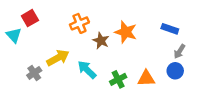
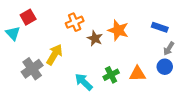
yellow arrow: (58, 58) -> (54, 55), turned -30
cyan arrow: (87, 70) -> (84, 82), moved
gray cross: (34, 73) -> (32, 69), size x1.5

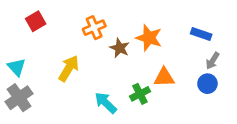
cyan triangle: (13, 33) -> (16, 67), moved
gray cross: (32, 69) -> (19, 98), moved
orange triangle: (137, 74) -> (164, 77), moved

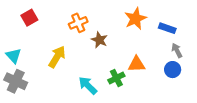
orange star: (149, 38) -> (135, 19), moved, turned 30
gray arrow: (213, 61) -> (177, 50), turned 120
gray cross: (19, 98) -> (16, 81), turned -30

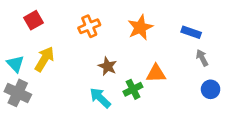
orange star: (135, 19) -> (140, 27), moved
brown star: (99, 40) -> (107, 66), moved
yellow arrow: (57, 57) -> (44, 59), moved
blue circle: (173, 70) -> (211, 89), moved

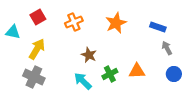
red square: (34, 20) -> (38, 17), moved
cyan triangle: (15, 64) -> (13, 32), moved, turned -35
orange triangle: (156, 74) -> (137, 71), moved
gray cross: (18, 93) -> (34, 77), moved

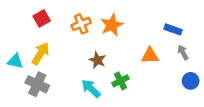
orange star: (116, 23) -> (112, 25), moved
cyan triangle: (13, 32) -> (15, 61), moved
orange triangle: (137, 71) -> (150, 56), moved

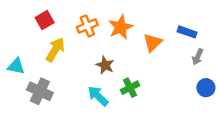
gray arrow: (183, 52) -> (198, 57), turned -128
yellow arrow: (41, 54) -> (55, 50), moved
orange triangle: (150, 56) -> (153, 43), moved, turned -42

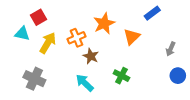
orange cross: (87, 26) -> (76, 38), moved
blue rectangle: (187, 32) -> (152, 13), moved, turned -56
cyan triangle: (16, 66) -> (22, 34), moved
green cross: (130, 88) -> (121, 76), moved, turned -35

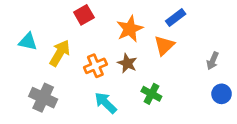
blue rectangle: (152, 13) -> (176, 17), moved
red square: (39, 17) -> (84, 15), moved
orange cross: (76, 38) -> (95, 66), moved
brown star: (91, 56) -> (127, 63), moved

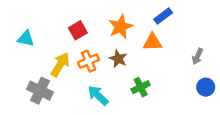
red square: (84, 15) -> (78, 30), moved
orange triangle: (164, 45) -> (152, 42), turned 42
yellow arrow: (60, 53) -> (60, 65), moved
green cross: (151, 94) -> (141, 87), turned 36

